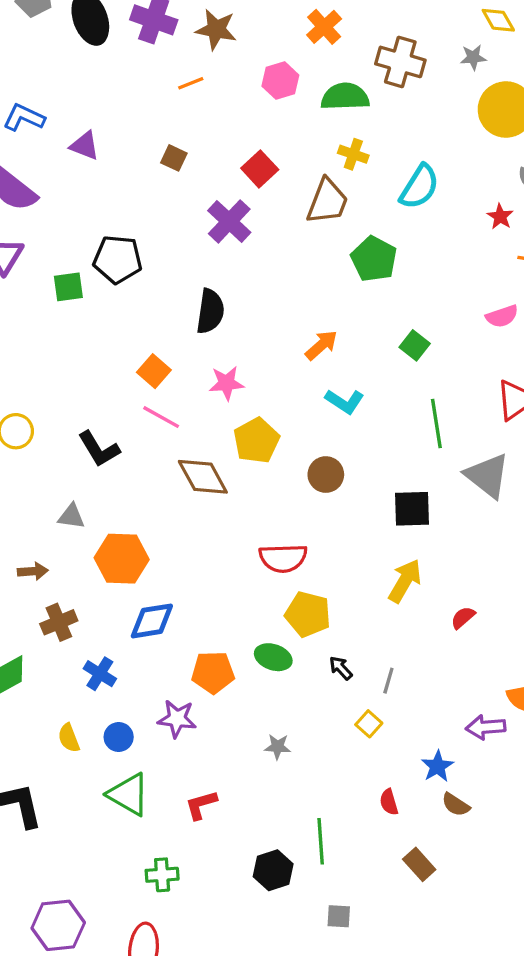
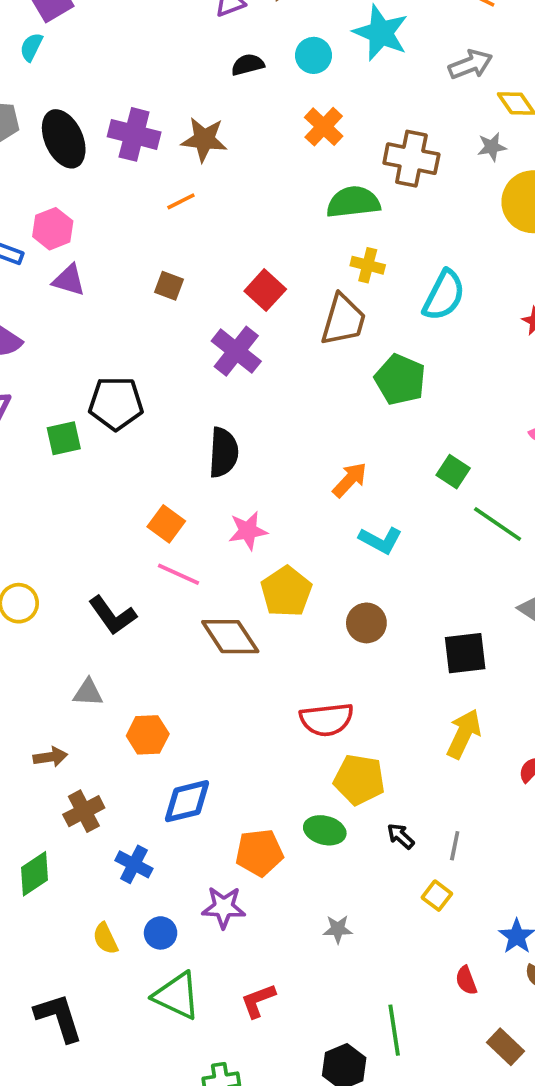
pink hexagon: (280, 81) -> (53, 229), moved
green line: (436, 423) -> (498, 524), moved, turned -42
orange hexagon: (122, 559) -> (148, 735), size x0.7

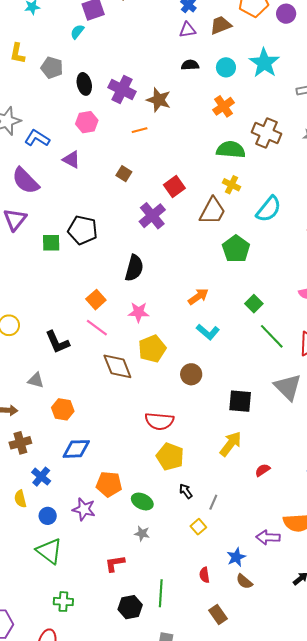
black ellipse: (64, 139) -> (84, 84), size x0.7
pink hexagon: (53, 229) -> (87, 122), moved
green ellipse: (325, 830) -> (142, 502), moved
yellow semicircle: (105, 939) -> (20, 499), moved
red L-shape: (258, 1001) -> (115, 563), moved

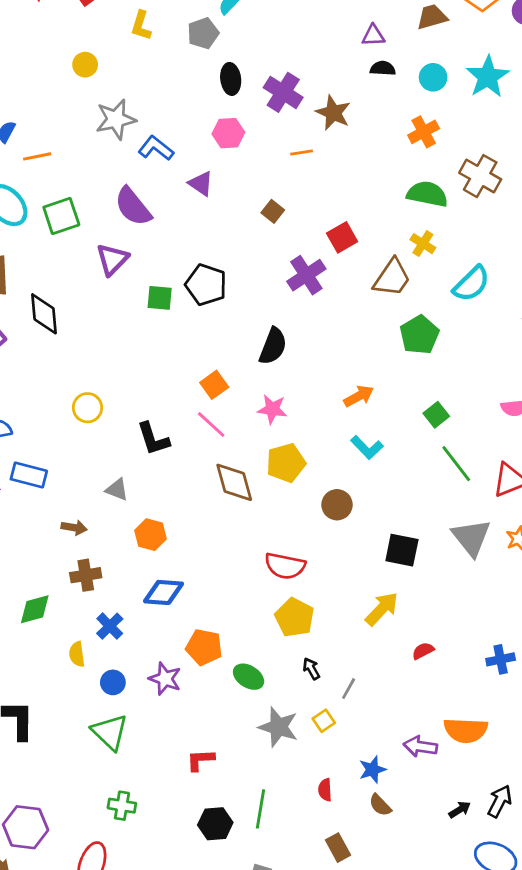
purple triangle: (187, 30) -> (373, 35), moved
gray pentagon: (52, 68) -> (203, 33), moved, turned 30
gray star: (142, 534) -> (278, 727), moved, size x1.8

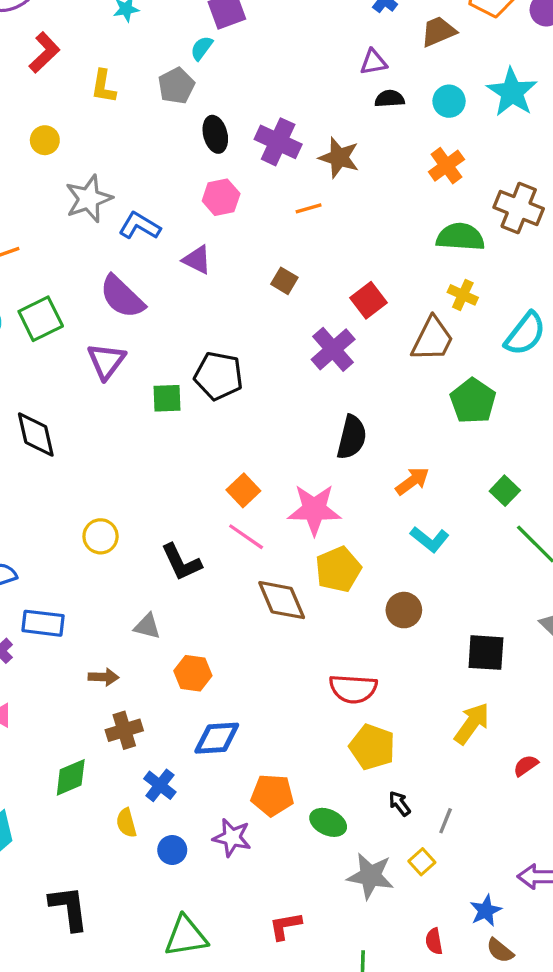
black semicircle: (273, 346) -> (352, 437), moved
pink star: (272, 409) -> (314, 510), size x1.5
green triangle: (110, 732) -> (186, 936), moved, turned -45

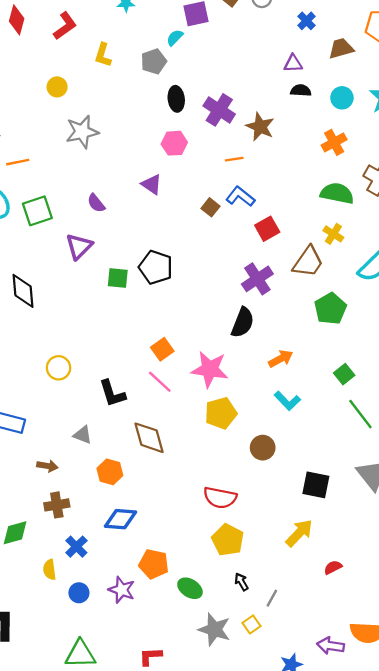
blue L-shape: (140, 226) -> (240, 197), moved
purple semicircle: (122, 297) -> (96, 203), size x0.6
purple cross: (333, 349) -> (257, 279), moved
brown diamond: (282, 600) -> (149, 438), moved

